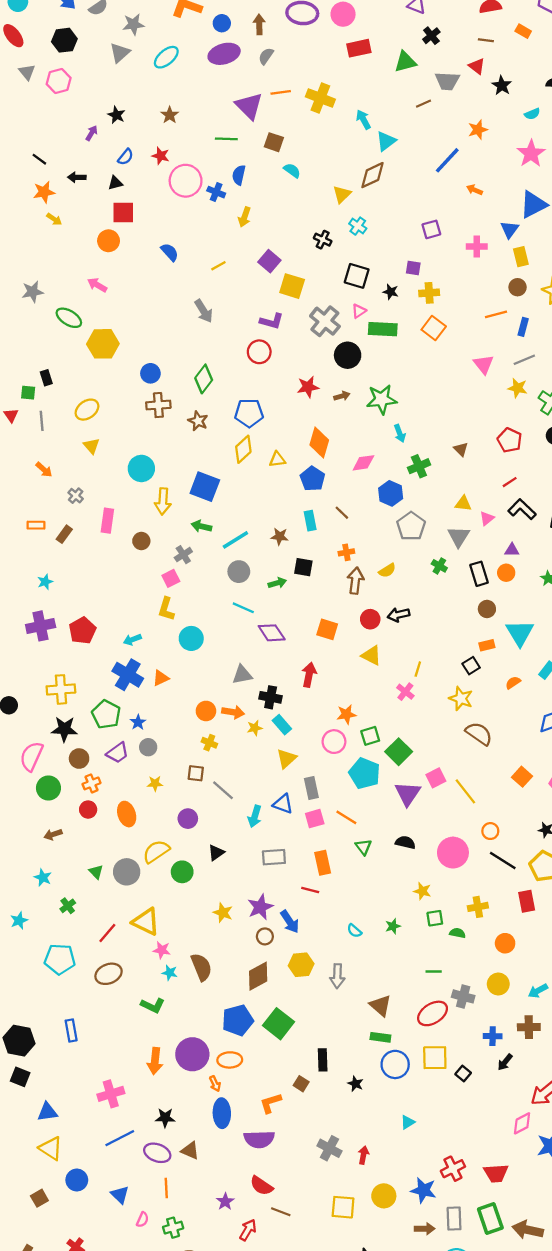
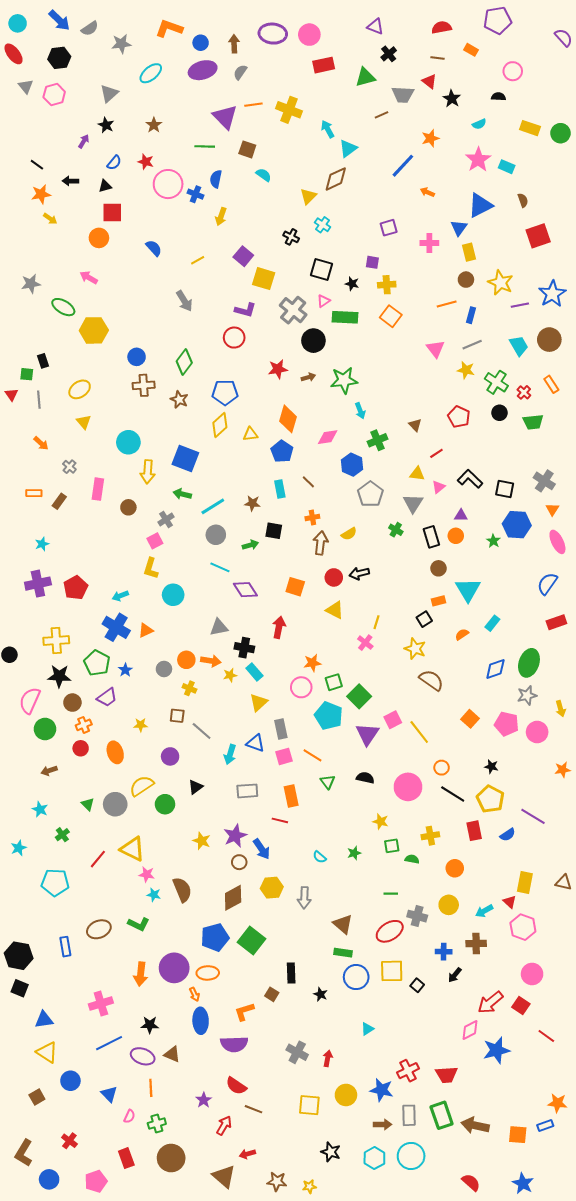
gray triangle: (120, 53) -> (109, 94), moved
red line: (510, 482) -> (436, 453), moved
gray circle: (148, 747) -> (164, 669), moved
brown ellipse: (109, 974) -> (99, 929), moved

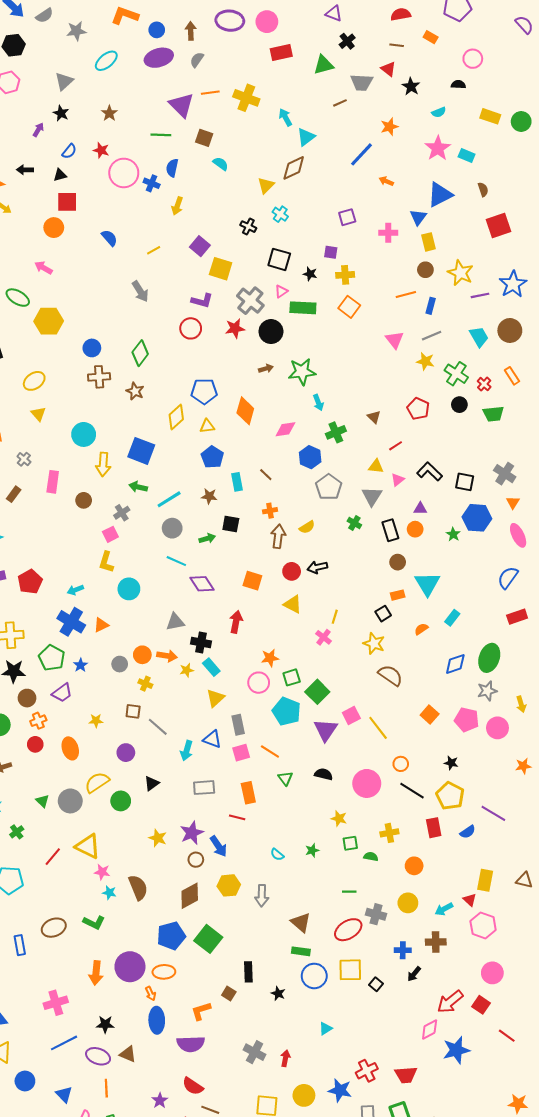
red star: (278, 369) -> (235, 328), moved
blue pentagon: (225, 392) -> (204, 391), moved
blue pentagon: (282, 451) -> (212, 457), moved

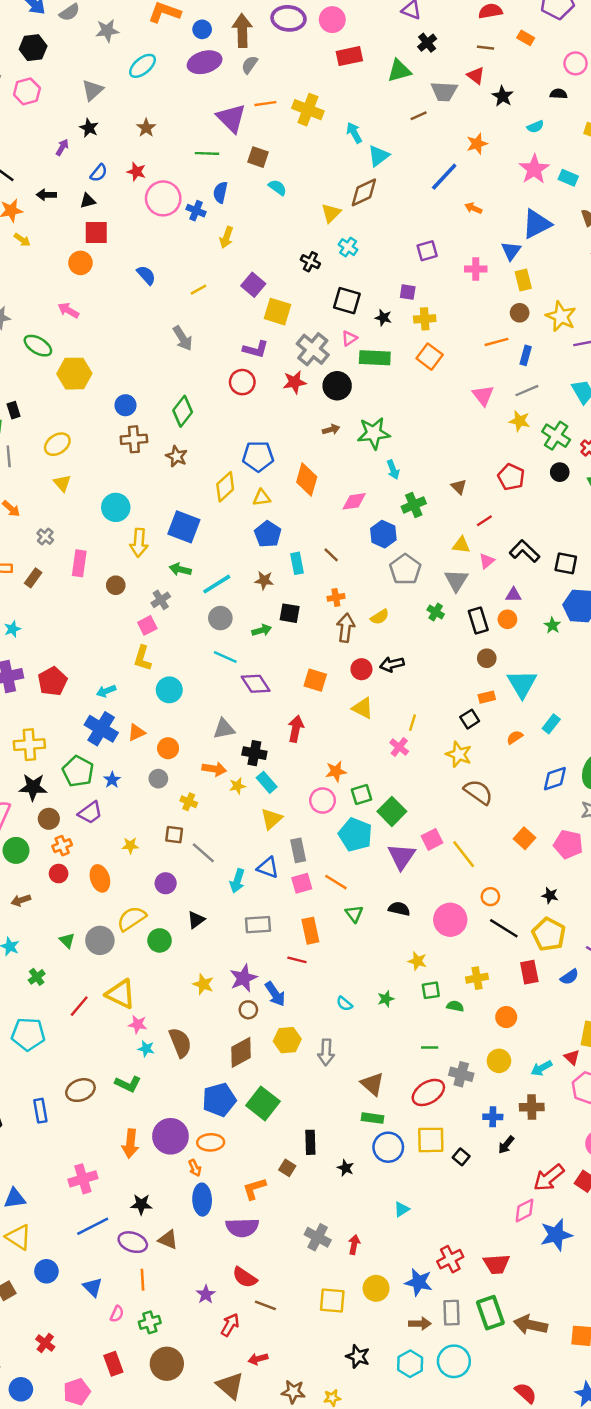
brown arrow: (191, 31) -> (242, 31), size x1.5
orange circle: (142, 655) -> (168, 748), moved

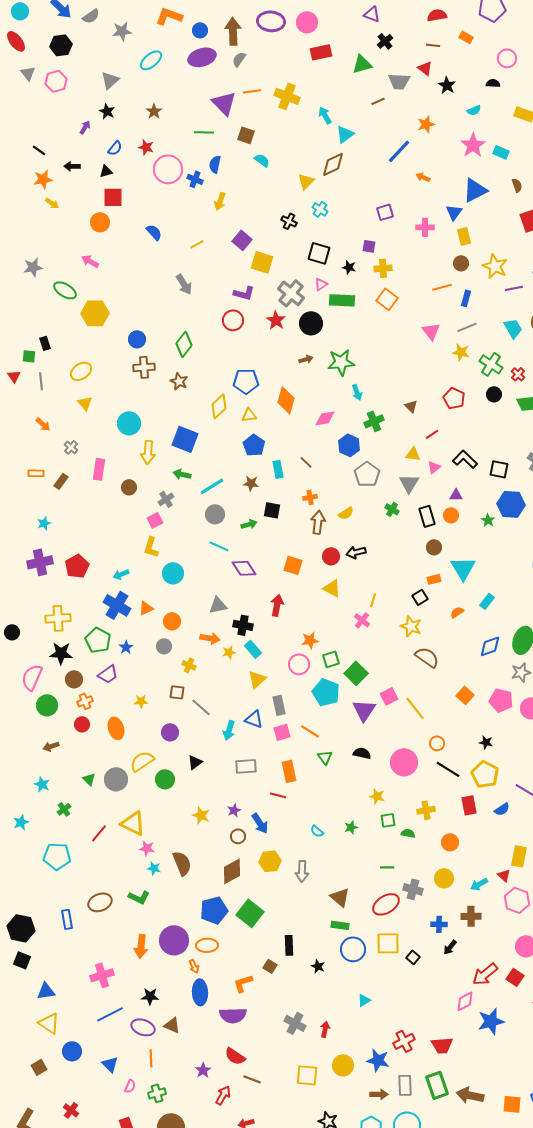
red star: (295, 382) -> (276, 320), turned -30
purple star: (243, 978) -> (234, 810), size x0.6

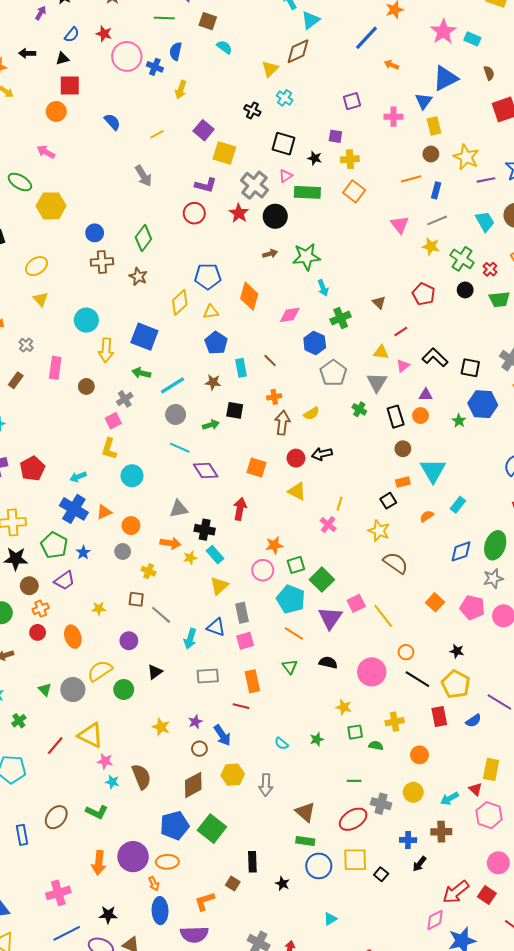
orange line: (310, 731) -> (294, 633), moved
brown ellipse: (100, 902) -> (56, 817), turned -30

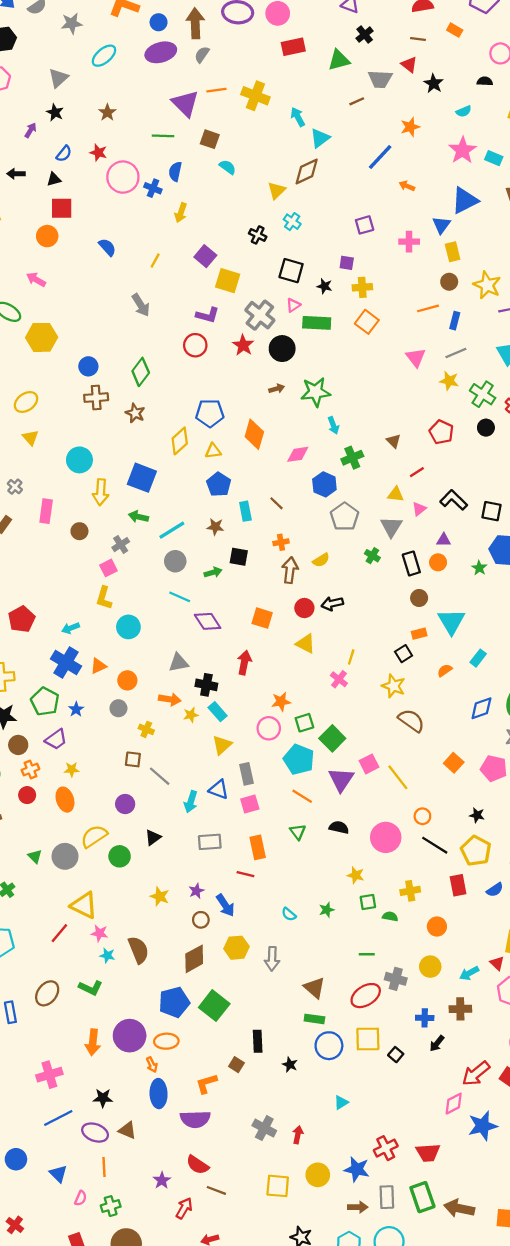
yellow line: (157, 134) -> (155, 261), turned -32
yellow star: (99, 609) -> (72, 769), moved
red line: (55, 746) -> (59, 933), moved

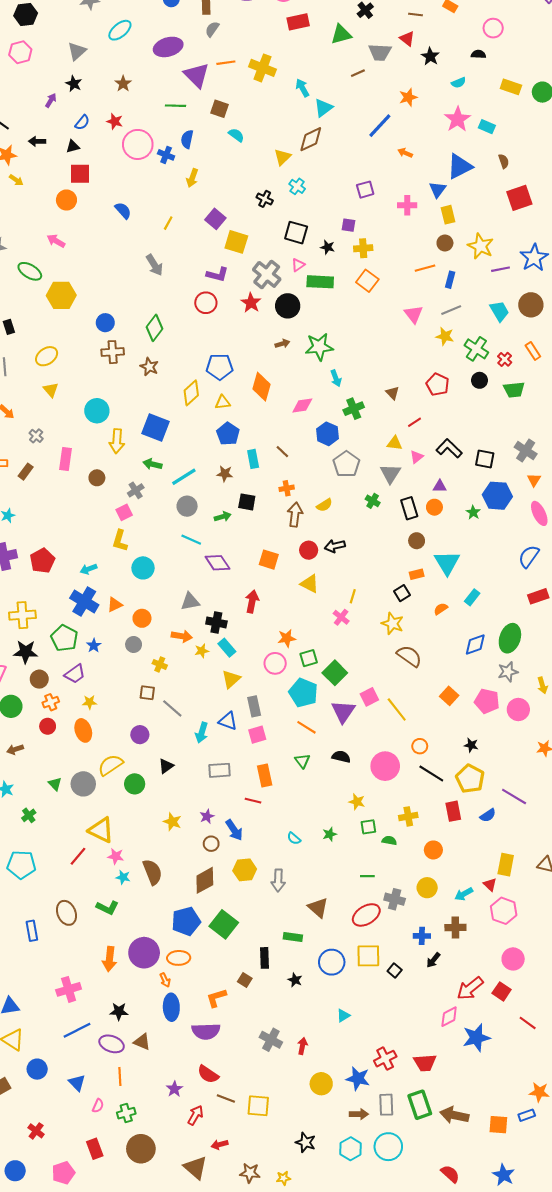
purple ellipse: (161, 52) -> (168, 47), moved
brown ellipse: (47, 993) -> (66, 913), turned -60
green rectangle: (314, 1019) -> (293, 937), moved
yellow square: (278, 1186) -> (258, 1106), moved

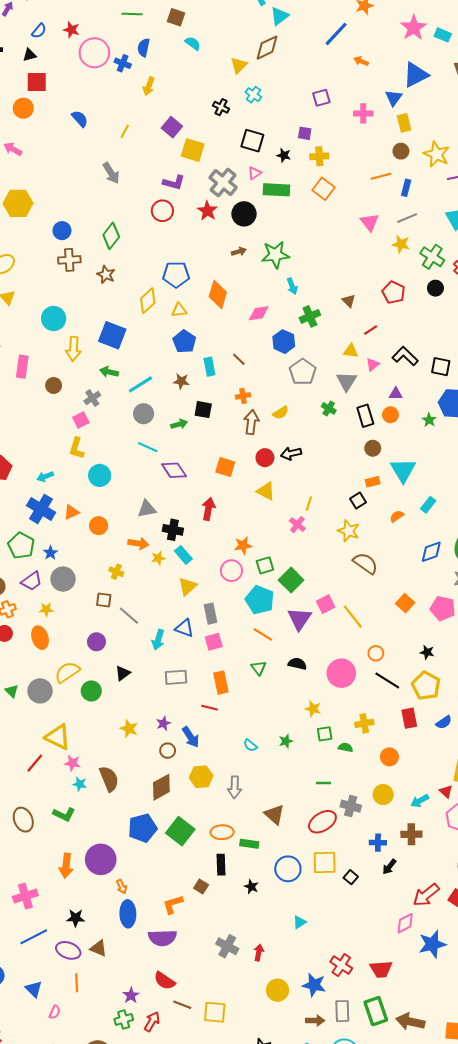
gray circle: (134, 644) -> (63, 579), moved, size x1.5
orange ellipse: (179, 958) -> (222, 832), moved
red cross: (385, 1059) -> (341, 965), turned -30
green cross: (126, 1113) -> (124, 1019), moved

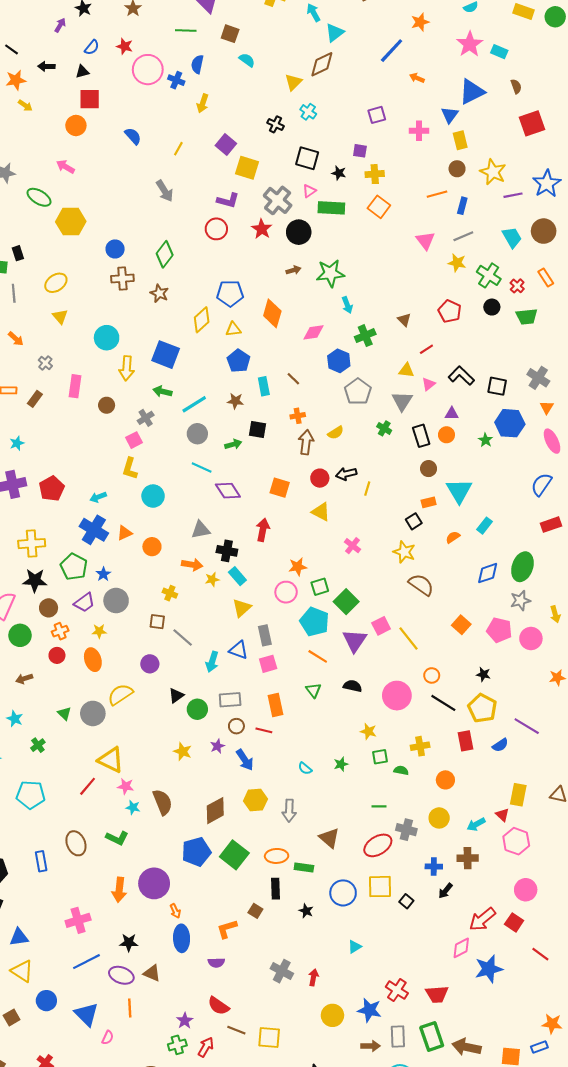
yellow line: (309, 504) -> (367, 489), moved
green circle: (91, 691) -> (197, 709), moved
brown circle: (168, 751) -> (236, 726), moved
purple semicircle: (162, 938) -> (216, 963), size x0.6
blue triangle: (34, 989) -> (87, 1014), size x1.4

